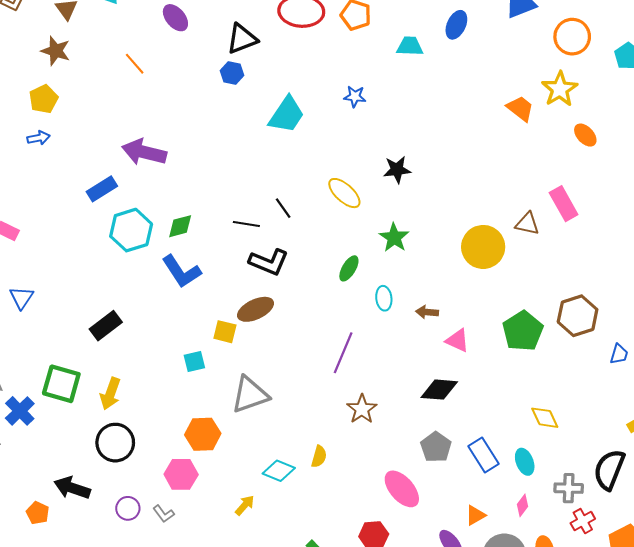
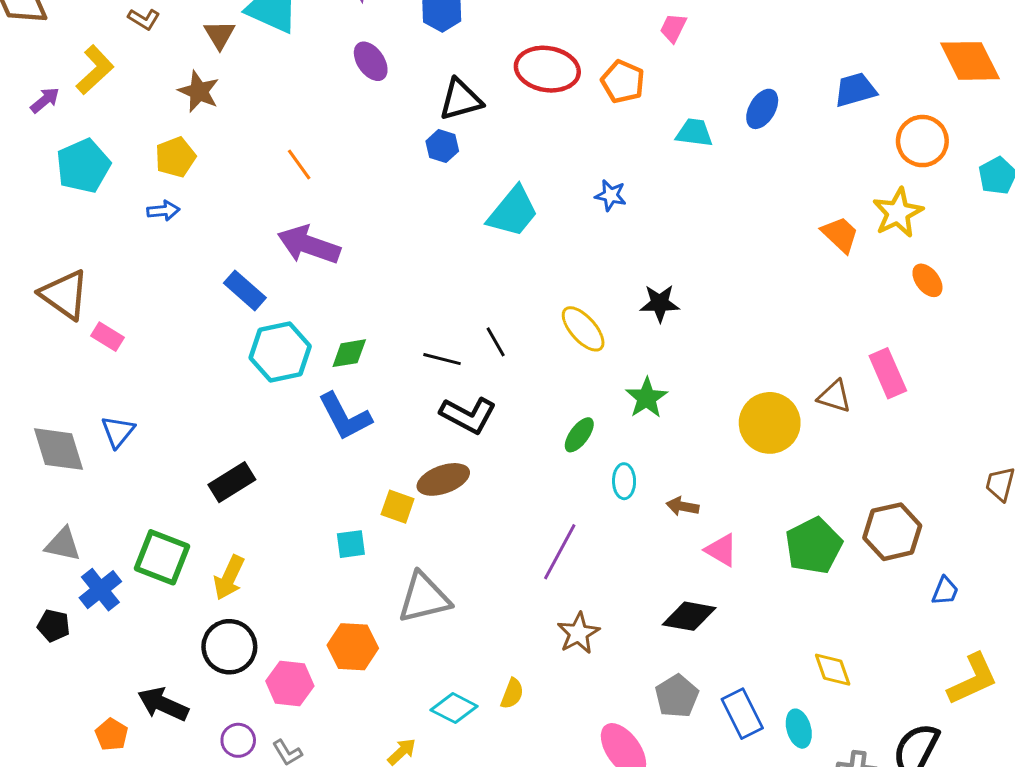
orange line: (135, 64) -> (299, 165), moved
blue rectangle: (102, 189) -> (245, 290), turned 68
pink hexagon: (181, 474) -> (290, 684), moved

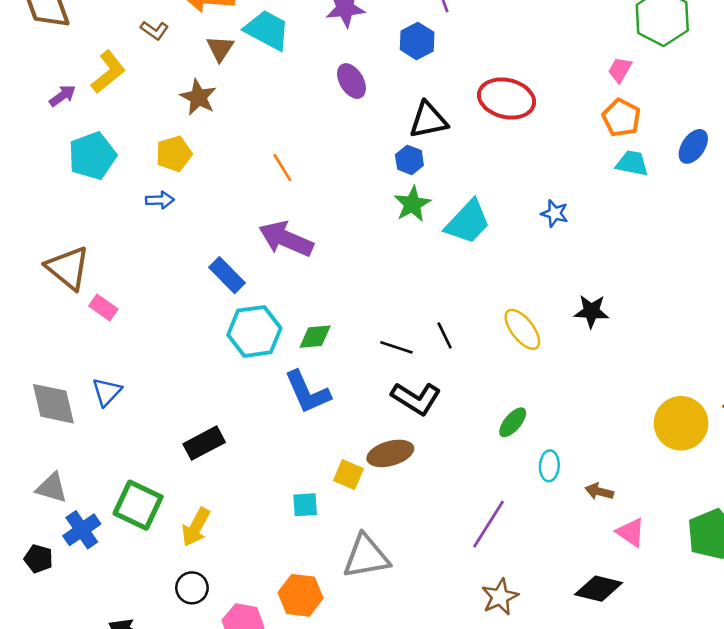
orange pentagon: (623, 82) -> (621, 118), moved
green star: (647, 398) -> (412, 204), moved
black circle: (229, 647) -> (192, 588), size x0.7

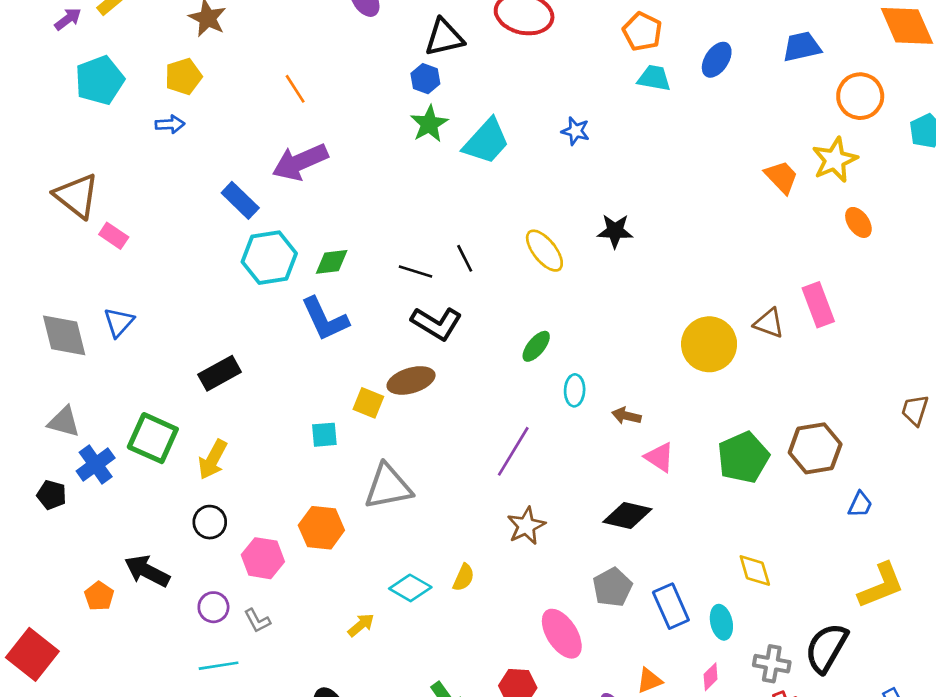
purple arrow: (286, 239) -> (300, 162), turned -46

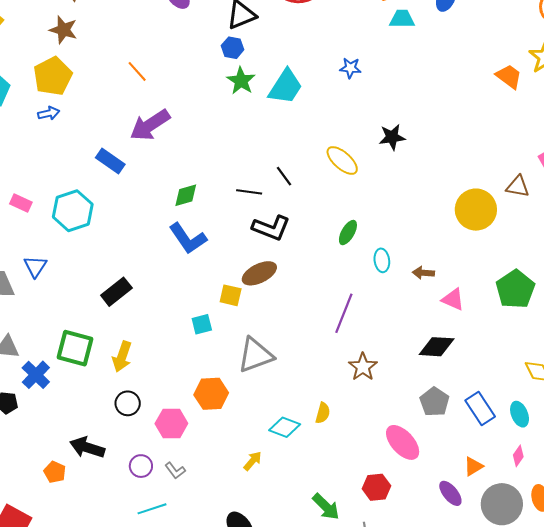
yellow pentagon: (183, 76) -> (53, 76), size x1.4
cyan hexagon: (269, 258) -> (73, 211), moved

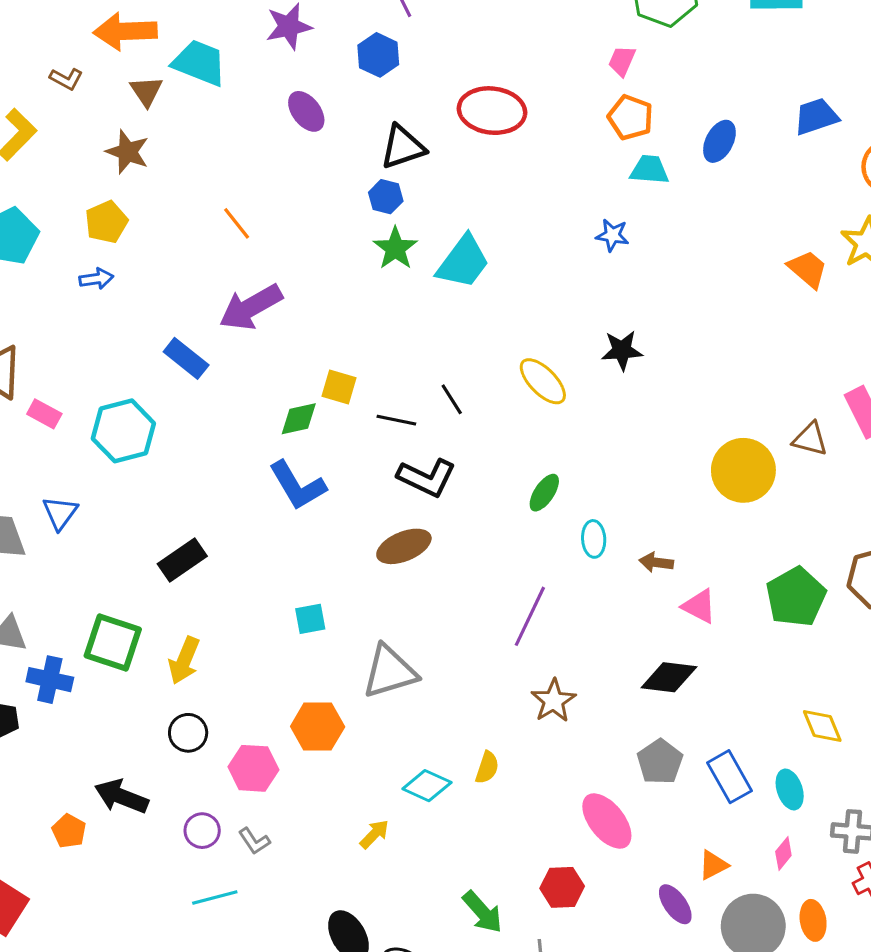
blue star: (350, 68) -> (612, 235), moved
yellow pentagon: (53, 76) -> (106, 222), size x0.7
yellow square: (231, 295) -> (339, 387), moved
blue cross: (36, 375) -> (50, 680), turned -36

